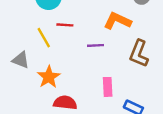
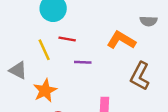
purple line: (96, 45) -> (83, 62), moved

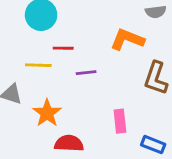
yellow line: (44, 50) -> (38, 65), turned -55

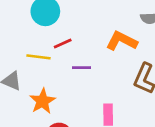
red line: (63, 48) -> (63, 44), turned -30

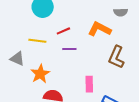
red line: (63, 44) -> (63, 31), moved

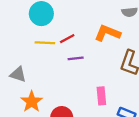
yellow line: (37, 41) -> (45, 43), moved
orange star: (40, 74) -> (32, 102), moved

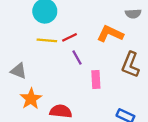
purple line: (76, 58) -> (77, 58), turned 63
pink rectangle: (101, 96) -> (96, 80), moved

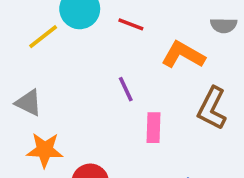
red line: (69, 37) -> (131, 24), moved, turned 42
yellow line: (47, 40) -> (43, 37), moved, turned -48
orange star: (31, 99) -> (45, 150), turned 30

